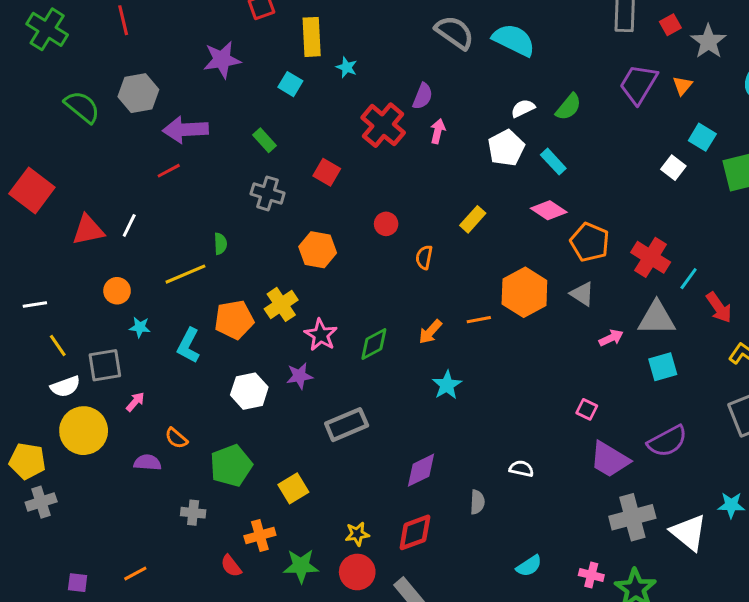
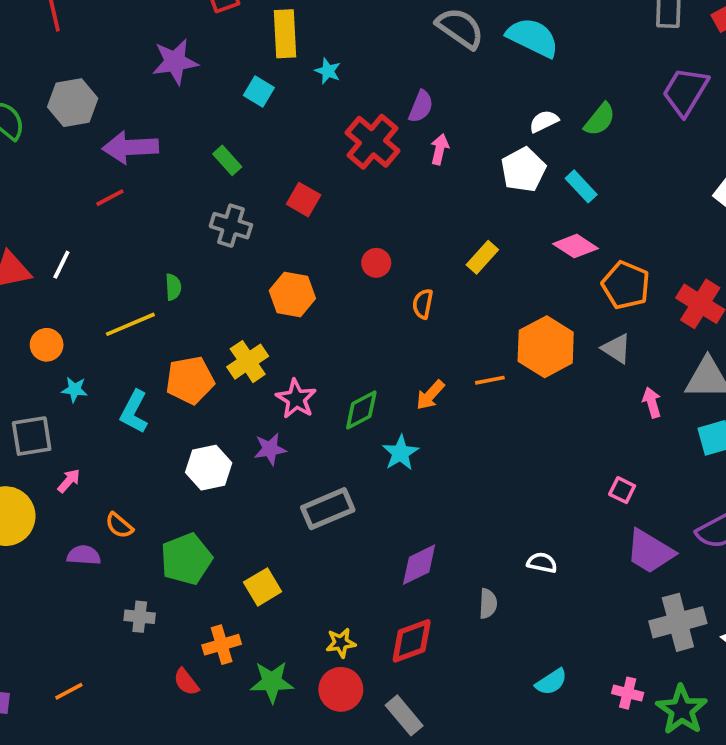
pink arrow: (611, 338) -> (652, 403), turned -80
cyan star: (447, 385) -> (400, 453), moved

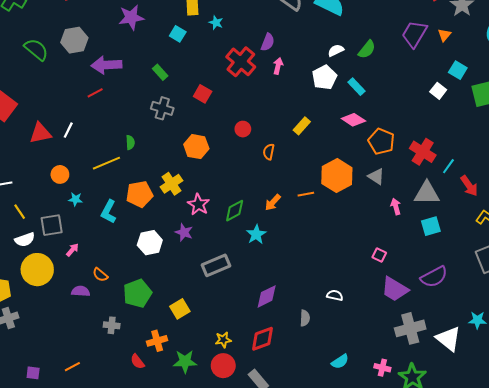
purple star: (270, 449) -> (184, 232), turned 30

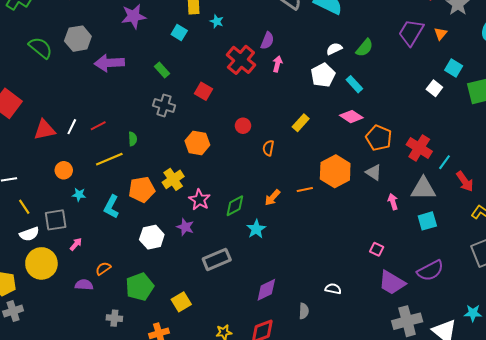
red line: (95, 93) -> (98, 126), moved
orange semicircle: (100, 275) -> (103, 269), turned 105

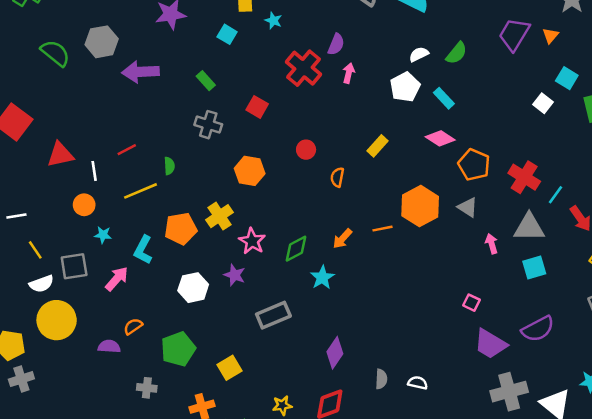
white line: (72, 127) -> (94, 171), moved, turned -35
pink arrow: (76, 244) -> (117, 279), moved, size x1.5
white semicircle: (333, 289) -> (418, 383), moved
purple diamond: (266, 290) -> (335, 353), turned -30

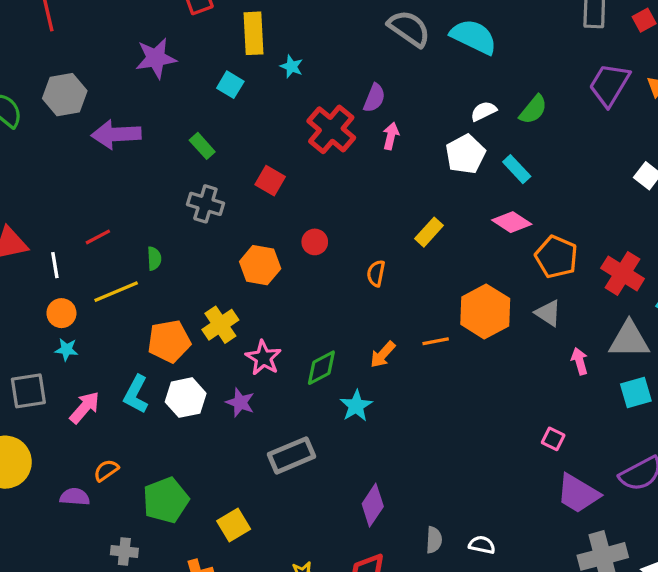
red circle: (306, 150) -> (315, 242), moved
orange circle: (84, 205) -> (61, 313), moved
cyan L-shape: (143, 250) -> (136, 394), moved
white hexagon: (193, 288) -> (186, 398), moved

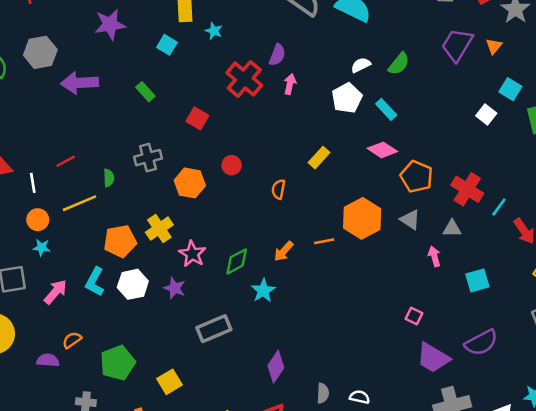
gray cross: (205, 204) -> (148, 158), moved, turned -32
gray triangle: (629, 340) -> (452, 229), moved, size x0.6

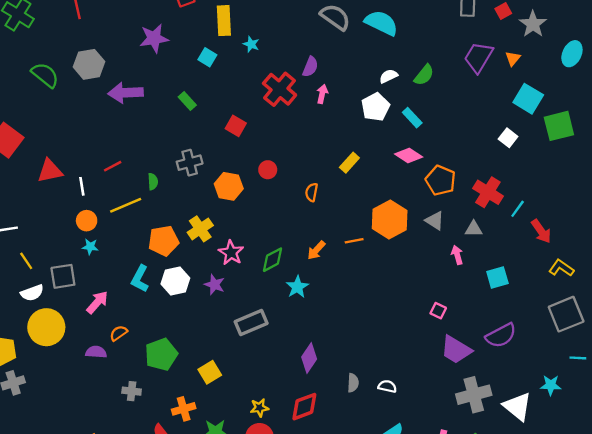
cyan square: (510, 89) -> (528, 99), size x1.4
white square: (486, 114) -> (508, 138), moved
pink arrow: (55, 292) -> (97, 302), moved

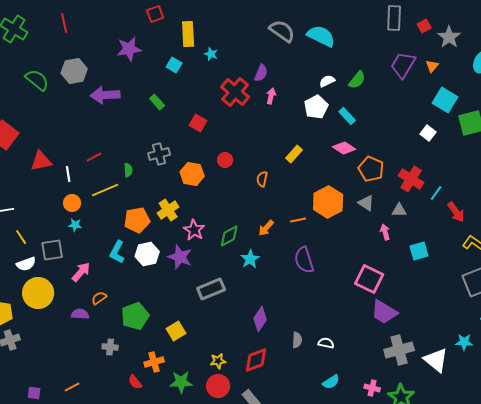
purple star: (214, 285) -> (180, 257), size x1.4
pink square: (438, 311) -> (369, 279), size x2.0
purple semicircle: (501, 335) -> (304, 260), moved, turned 100

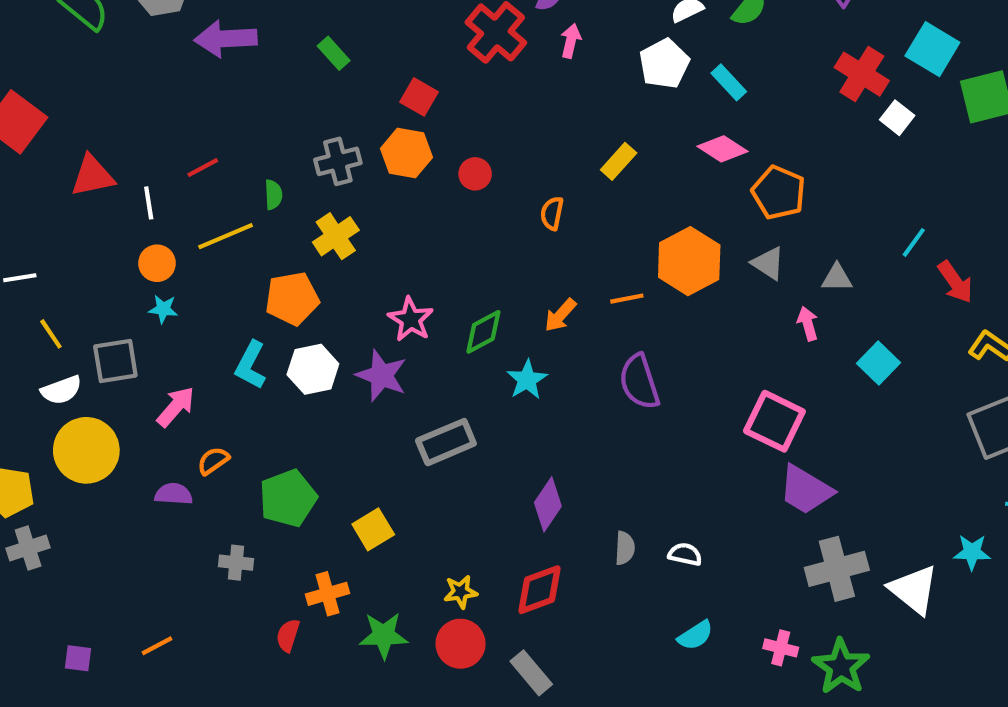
orange hexagon: (192, 174) -> (406, 153), moved
red cross: (411, 179) -> (862, 74), moved
yellow cross: (168, 210) -> (336, 236), moved
cyan square: (419, 251) -> (878, 363), turned -30
red semicircle: (135, 382) -> (288, 635), turned 56

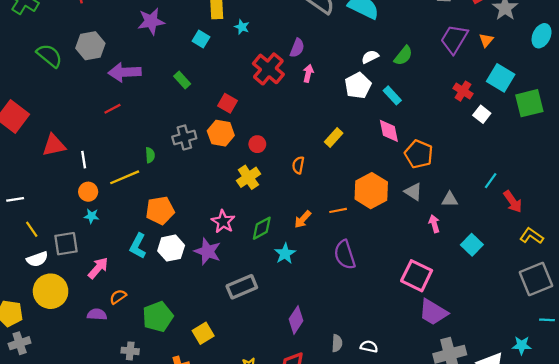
red cross: (862, 74) -> (463, 91), size x0.7
pink diamond: (722, 149) -> (389, 131), turned 45
red line: (203, 168) -> (112, 109), moved
yellow cross: (336, 236) -> (248, 177), moved

